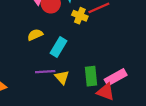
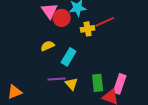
yellow cross: (80, 16) -> (88, 29), turned -32
pink rectangle: (116, 77) -> (120, 84), turned -42

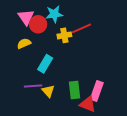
yellow semicircle: (48, 46) -> (24, 43), moved

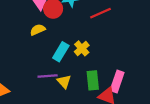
yellow cross: (64, 35) -> (82, 48), moved, turned -32

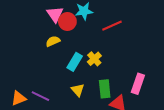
purple line: (48, 76) -> (40, 96), moved, turned 30
pink rectangle: (117, 82) -> (138, 84), moved

